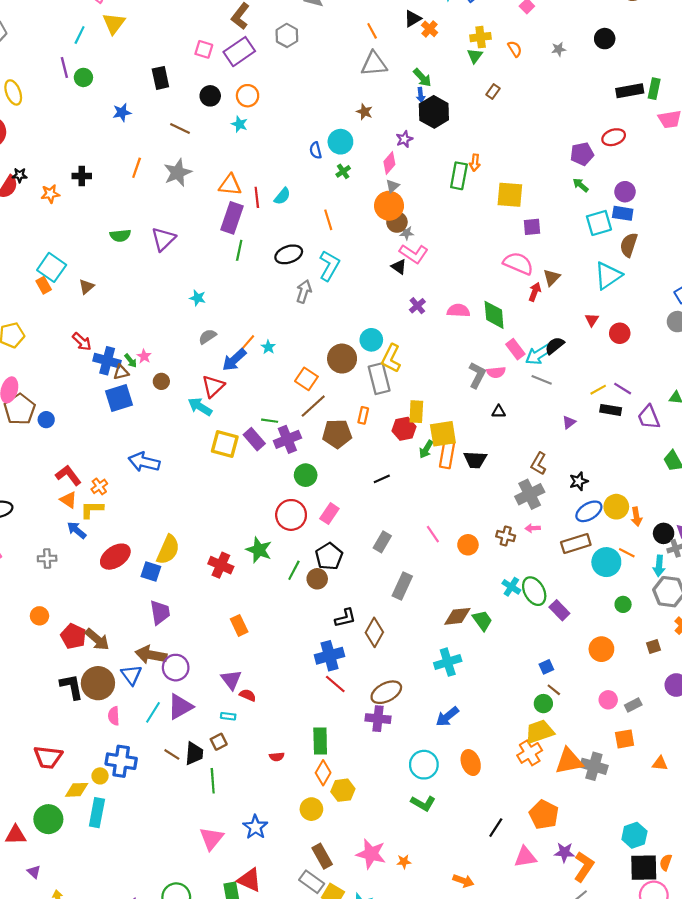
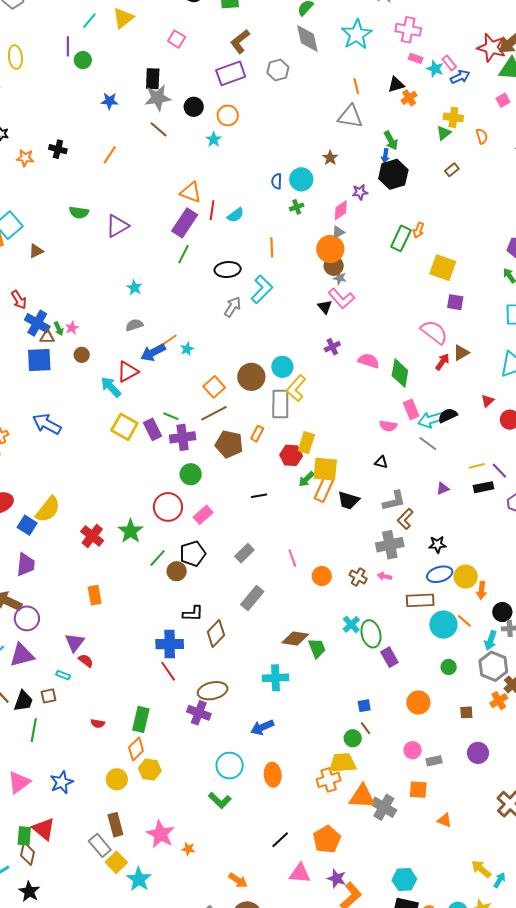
pink square: (204, 49) -> (177, 39), moved
gray star: (178, 173) -> (158, 98), moved
gray L-shape: (477, 375) -> (394, 501), moved, turned 35
black rectangle: (611, 410) -> (483, 487), turned -36

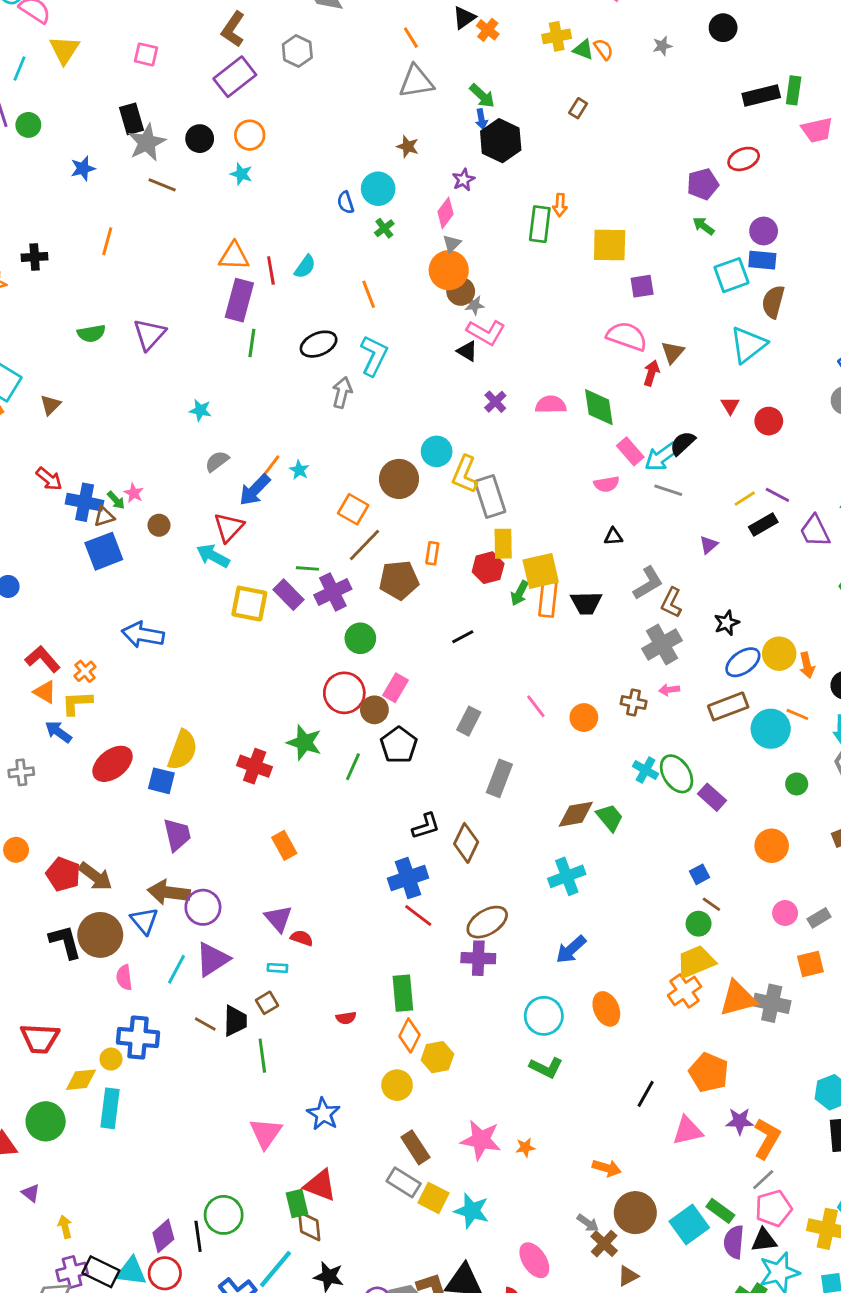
green triangle: (444, 133) -> (583, 50), moved, turned -42
gray rectangle: (280, 404) -> (490, 497), moved
brown circle: (177, 571) -> (374, 710), moved

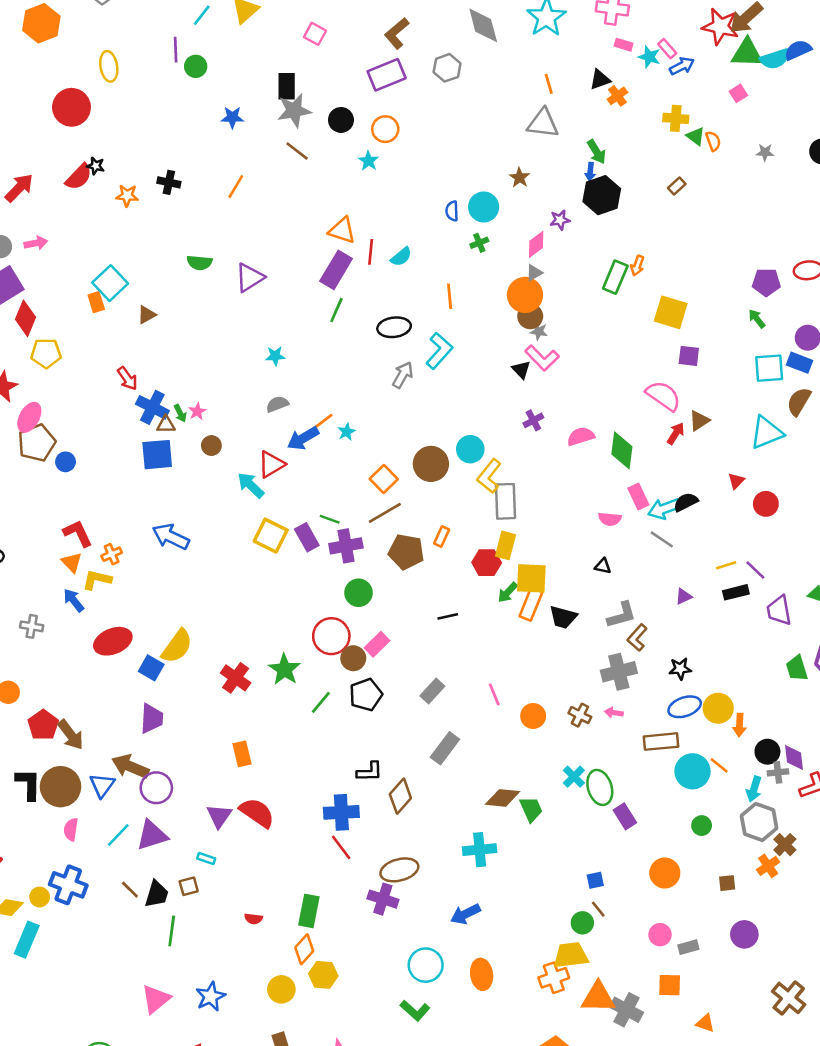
pink semicircle: (551, 405) -> (581, 436), turned -32
cyan star: (200, 410) -> (275, 356), turned -30
red semicircle: (302, 938) -> (257, 813), moved, size x1.8

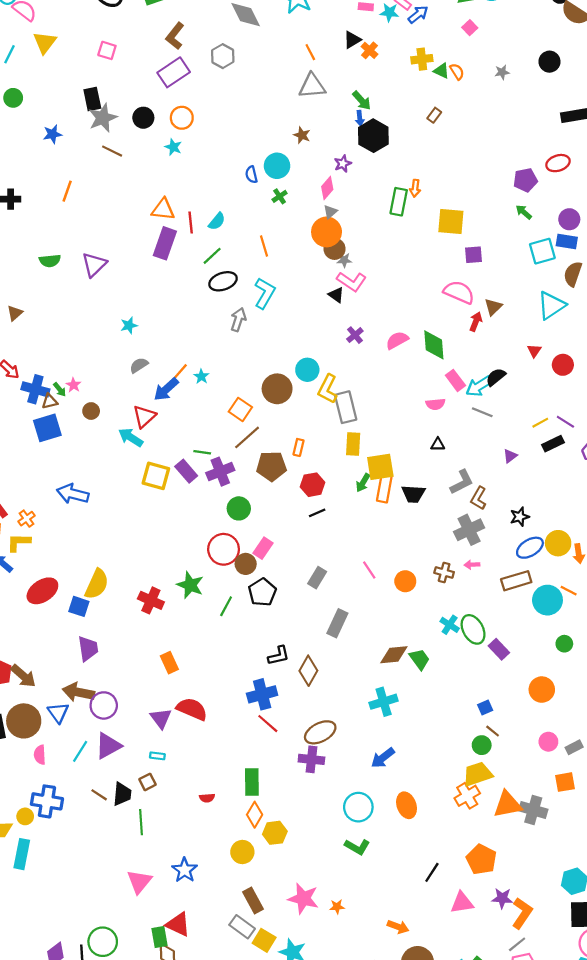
green line: (336, 310) -> (212, 256), moved, turned 35
red hexagon: (487, 563) -> (313, 485), moved

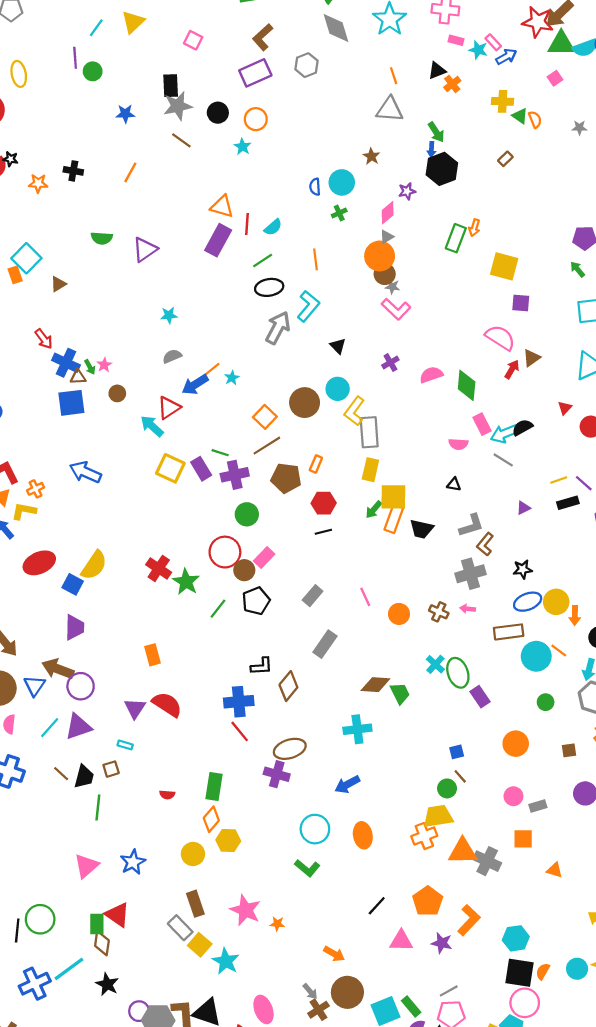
black triangle: (336, 295) -> (338, 346), moved
gray arrow: (238, 320) -> (278, 328), size x1.4
red cross: (151, 600) -> (159, 568), moved
orange L-shape: (522, 913) -> (469, 920), moved

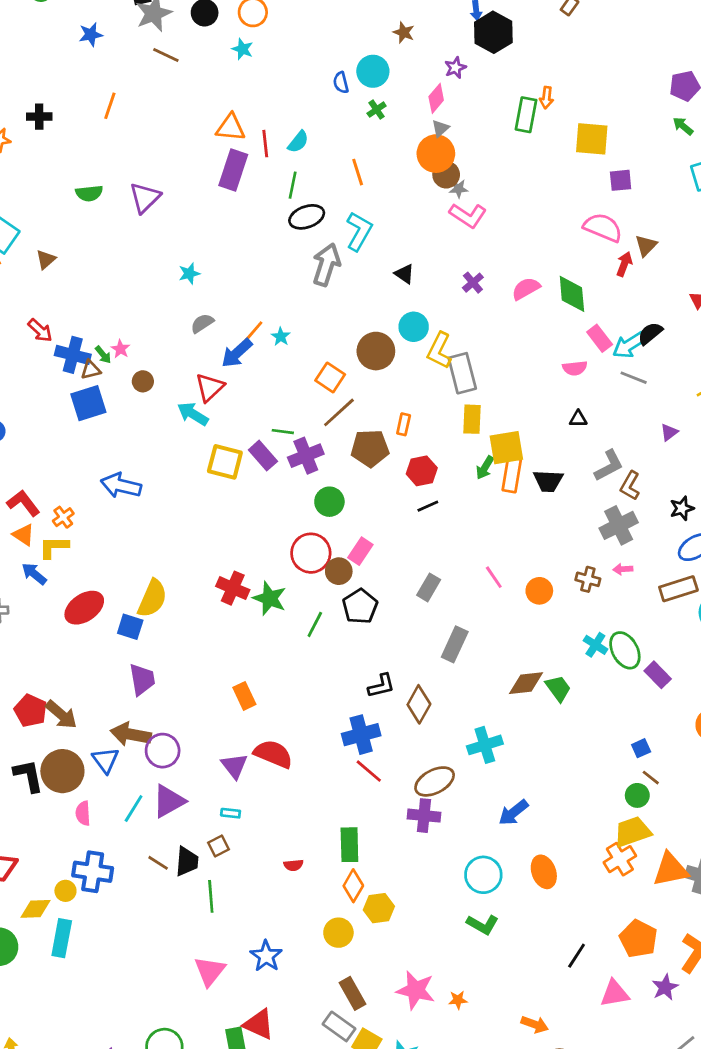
green line: (263, 260) -> (293, 185), turned -35
cyan cross: (357, 729) -> (485, 745), moved
purple star: (442, 943) -> (665, 987), turned -30

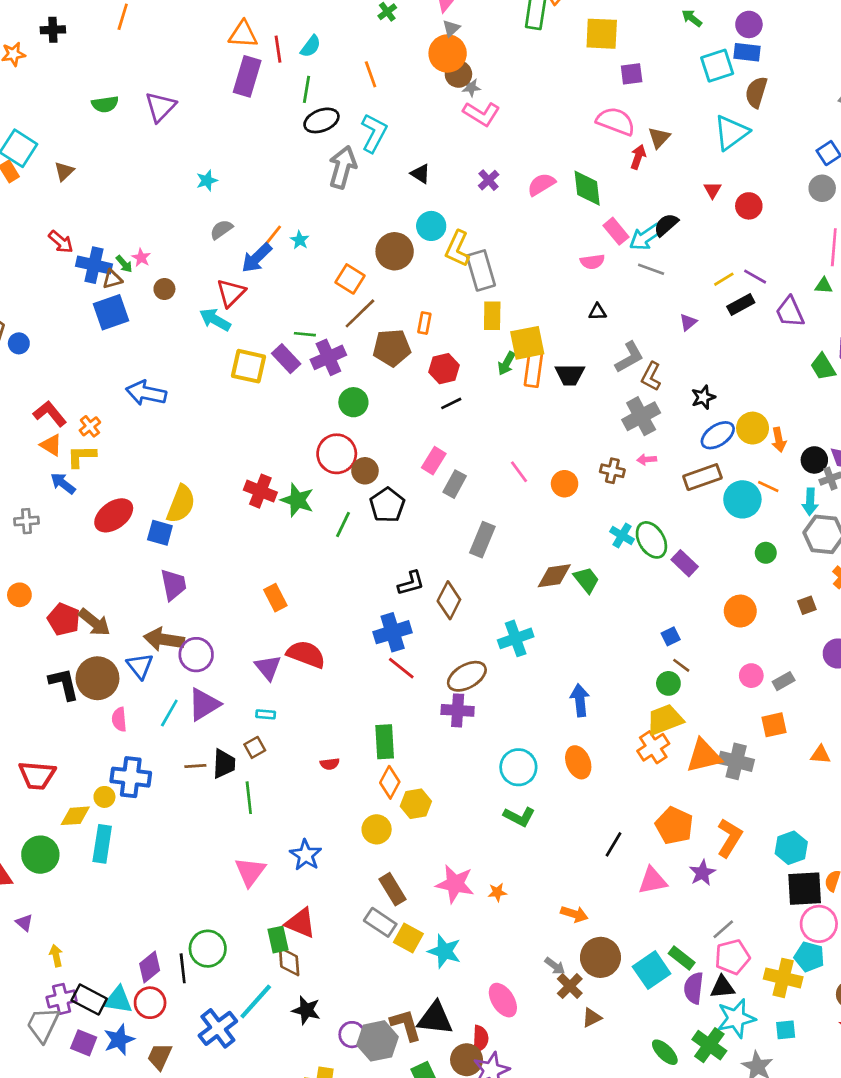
pink rectangle: (360, 551) -> (434, 461), moved
blue arrow: (513, 813) -> (580, 700), moved, turned 124
brown line: (158, 863) -> (195, 766), turned -35

